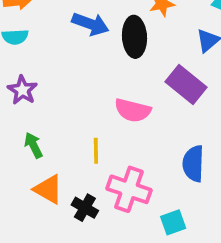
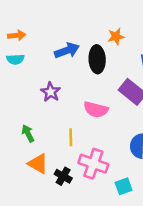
blue arrow: (90, 24) -> (67, 50), turned -40
purple star: (22, 90) -> (51, 92), moved

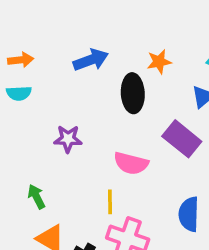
blue arrow: (67, 50) -> (91, 60), moved
purple star: (51, 92) -> (68, 139), turned -30
yellow line: (71, 137) -> (110, 202), moved

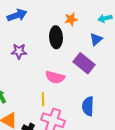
blue arrow: (91, 60) -> (17, 15), moved
purple star: (68, 139) -> (19, 51), moved

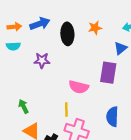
black ellipse: (56, 37) -> (67, 34), moved
purple rectangle: (84, 63) -> (108, 73), turned 60

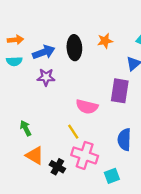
blue arrow: (40, 24) -> (44, 52), moved
yellow line: (66, 109) -> (73, 132), turned -32

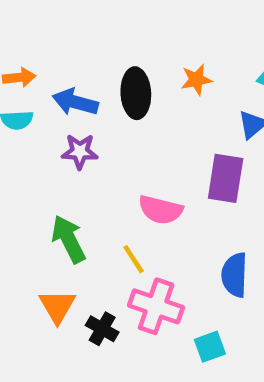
blue arrow: (44, 52) -> (75, 102), turned -145
green arrow: (26, 128) -> (69, 239), moved, size x1.5
orange triangle: (35, 155) -> (57, 306), turned 30

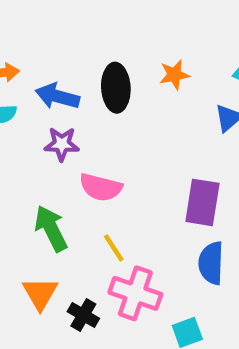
purple rectangle: (226, 178) -> (202, 202), moved
pink semicircle: (160, 210) -> (101, 187), moved

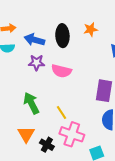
pink semicircle: (101, 187) -> (61, 71), moved

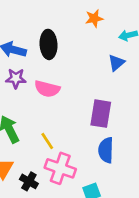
orange star: (91, 29) -> (94, 18), moved

